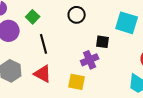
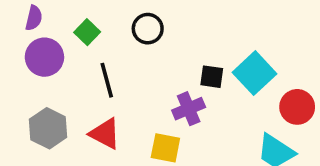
black circle: (77, 15) -> (148, 29), moved
cyan square: (127, 23) -> (254, 73), moved, turned 30

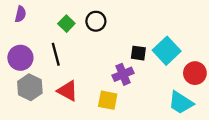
green square: (87, 32) -> (66, 24), moved
purple circle: (44, 57) -> (20, 58), moved
black line: (107, 80) -> (56, 54), moved

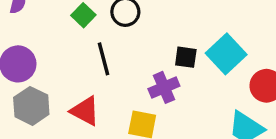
black line: (56, 54) -> (104, 59), moved

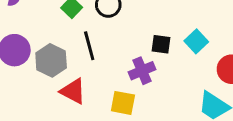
cyan square: (226, 54) -> (196, 41), size x0.7
gray hexagon: (31, 106) -> (51, 60), moved

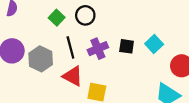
purple cross: (142, 71) -> (98, 49), moved
red triangle: (73, 91) -> (73, 76), moved

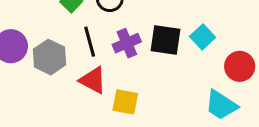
black square: (127, 46) -> (165, 40), size x1.5

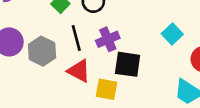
black square: (165, 40) -> (128, 64), moved

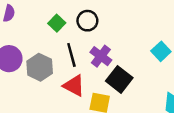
purple cross: (108, 39) -> (101, 56), turned -30
black square: (128, 64) -> (119, 79), turned 30

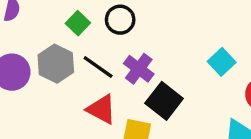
black line: (71, 55) -> (98, 67), turned -40
gray hexagon: (40, 67) -> (56, 64), moved

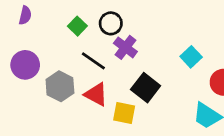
gray hexagon: (56, 64) -> (60, 86), moved
purple cross: (139, 69) -> (125, 47), moved

